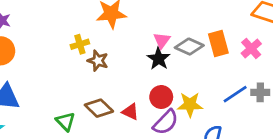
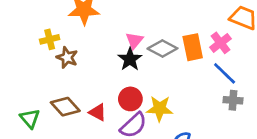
pink cross: (251, 49) -> (221, 43), moved
blue line: (235, 94) -> (225, 73), moved, turned 75

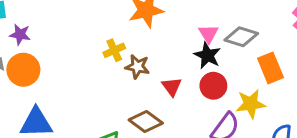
orange rectangle: (193, 47) -> (270, 68), moved
red circle: (130, 99) -> (213, 86), moved
red triangle: (98, 112) -> (172, 87), moved, turned 36

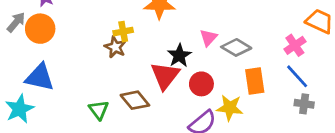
black star: (207, 55) -> (179, 55), moved
brown star: (137, 67) -> (115, 47), moved
red triangle: (172, 87) -> (165, 76), size x1.6

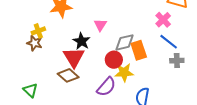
gray diamond: (236, 47) -> (125, 42), moved, turned -35
red circle: (201, 84) -> (114, 60), moved
brown diamond: (135, 100) -> (68, 75), moved

